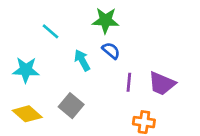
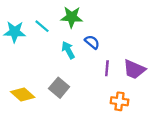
green star: (105, 20) -> (72, 17), moved
cyan star: (26, 70) -> (15, 32), moved

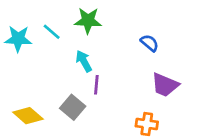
blue semicircle: (92, 42) -> (150, 43), moved
purple line: (107, 68) -> (96, 85), moved

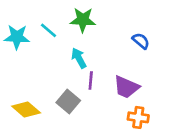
purple trapezoid: (165, 85) -> (126, 87), moved

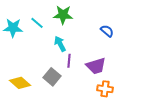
purple trapezoid: (126, 87) -> (96, 66), turned -40

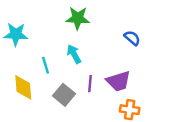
cyan line: (37, 23) -> (45, 65), moved, turned 32
purple line: (69, 61) -> (90, 84), moved
yellow diamond: (20, 83) -> (23, 87), moved, turned 45

